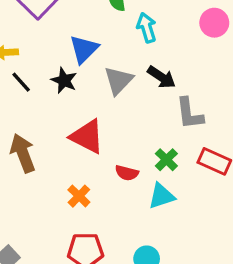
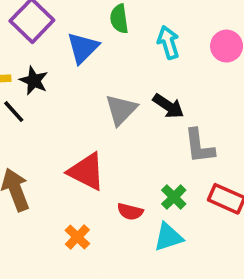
cyan arrow: (147, 28) -> (168, 42), moved
blue triangle: (84, 49) -> (83, 48), moved
black star: (64, 80) -> (34, 81), moved

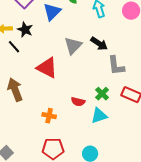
red triangle: (86, 172) -> (47, 68), moved
orange cross: (77, 237) -> (49, 116), turned -32

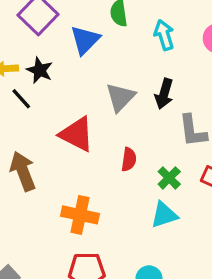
black arrow: (99, 44) -> (164, 94), turned 72
red semicircle: (78, 102) -> (129, 159), moved, turned -96
orange cross: (49, 116) -> (80, 215), size x1.5

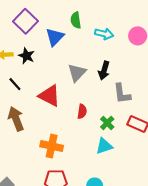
cyan arrow: (164, 35) -> (104, 34), turned 120
black line: (21, 99) -> (15, 84), moved

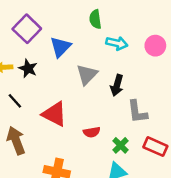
green semicircle: (76, 20) -> (95, 19), moved
gray triangle: (77, 73) -> (87, 74), moved
red semicircle: (82, 111) -> (92, 132), turned 72

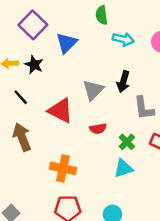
gray triangle: (87, 74) -> (93, 90), moved

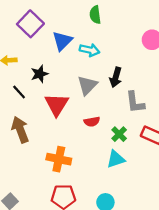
cyan arrow: (123, 39) -> (90, 50), moved
black star: (34, 65) -> (40, 74), moved, turned 30
red triangle: (61, 110) -> (57, 105), turned 35

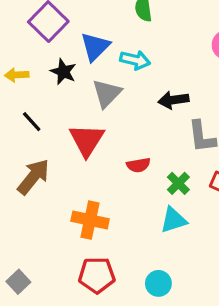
black star: (40, 74) -> (63, 72), moved, turned -30
black arrow: (116, 77) -> (173, 100), turned 66
gray triangle: (87, 85) -> (107, 93), moved
brown arrow: (20, 130) -> (33, 177), turned 60

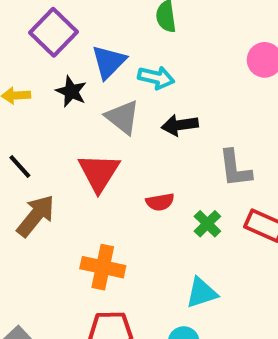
gray triangle: (107, 93) -> (123, 117), turned -36
black arrow: (173, 100) -> (180, 125), moved
black line: (32, 122) -> (20, 166), moved
cyan triangle: (173, 220) -> (201, 293), moved

